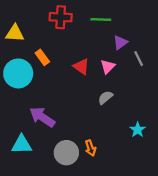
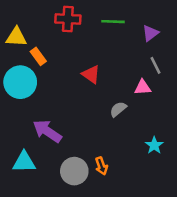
purple triangle: (120, 42) -> (150, 33), moved
orange rectangle: (42, 57) -> (38, 56), moved
pink triangle: (108, 67) -> (143, 87), moved, turned 42

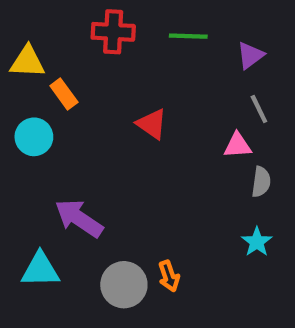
cyan circle: (20, 82) -> (34, 137), size x0.7
gray semicircle: (118, 109) -> (261, 182), moved, turned 138

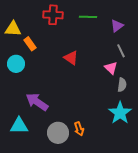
pink triangle: (238, 145) -> (111, 68), turned 48
cyan star: (257, 242) -> (120, 113), size x1.6

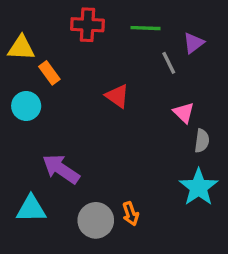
gray line: (121, 51) -> (169, 63), moved

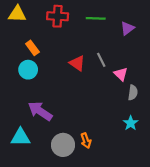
yellow triangle: (21, 48) -> (17, 14), moved
gray line: (169, 63) -> (101, 60), moved
cyan circle: (26, 106) -> (28, 70), moved
cyan star: (199, 187) -> (131, 123), size x0.6

